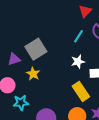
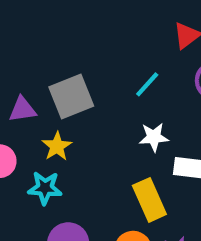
cyan line: (78, 36) -> (147, 84), moved
cyan star: (21, 103) -> (45, 188), moved

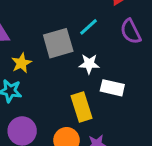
gray square: (71, 96) -> (58, 43), moved

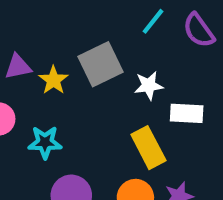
cyan line: (89, 27) -> (153, 21), moved
yellow star: (21, 63) -> (53, 80), moved

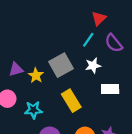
white star: (149, 86) -> (93, 66), moved
yellow rectangle: (148, 148) -> (71, 101), moved

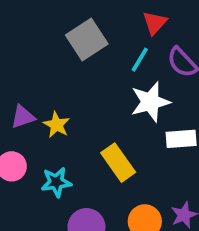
gray square: (61, 65) -> (87, 39), moved
white star: (93, 66) -> (150, 102), size x1.5

